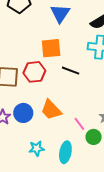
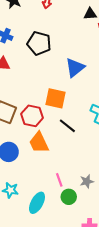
orange trapezoid: (51, 110) -> (39, 143), moved

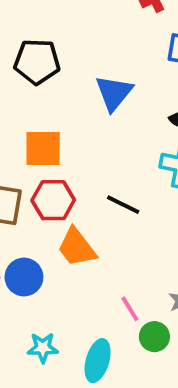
orange square: (56, 98) -> (43, 148), moved

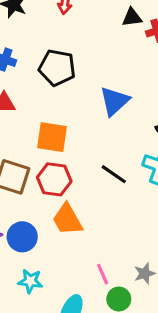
black line: (123, 205) -> (114, 174), moved
cyan star: (43, 348) -> (30, 281), moved

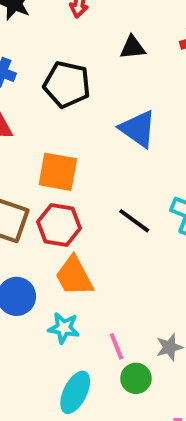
black triangle: (132, 17) -> (133, 47), moved
blue triangle: (115, 101) -> (138, 129), turned -44
cyan star: (30, 281) -> (64, 328), moved

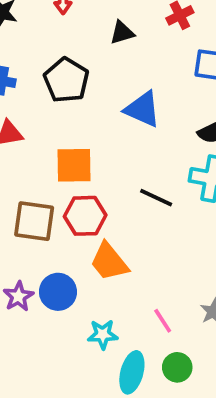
black pentagon: (67, 84) -> (66, 80), turned 30
cyan star: (64, 328) -> (103, 334), moved
green circle: (136, 378) -> (177, 367), moved

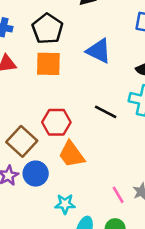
orange square: (74, 165) -> (48, 64), moved
brown square: (34, 221) -> (22, 141), moved, turned 32
pink line: (163, 321) -> (118, 195), moved

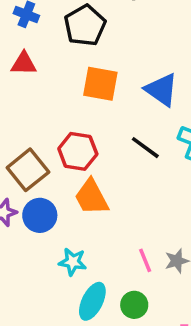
blue triangle: (99, 51) -> (161, 90), moved
orange square: (48, 64) -> (100, 84), moved

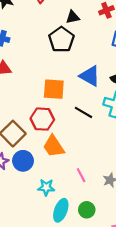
black pentagon: (85, 25) -> (61, 40), moved
orange square: (100, 84) -> (54, 89), moved
pink line: (145, 260) -> (81, 175), moved

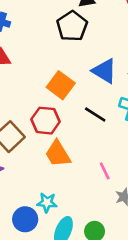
orange square: (54, 89) -> (61, 85), turned 30
blue circle: (23, 161) -> (25, 219), moved
pink line: (81, 175) -> (105, 171), moved

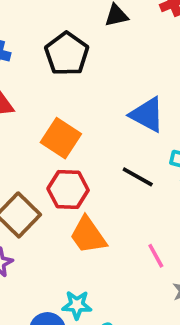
black pentagon: (72, 26) -> (67, 54), moved
orange square: (61, 85) -> (61, 138), moved

